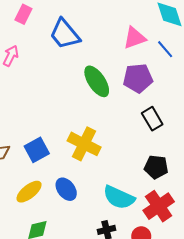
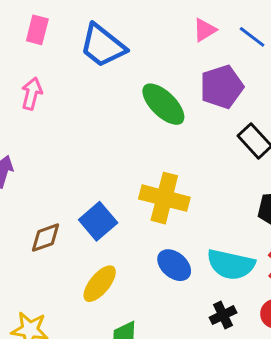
pink triangle: (135, 38) -> (205, 30), size x0.7
blue ellipse: (66, 189) -> (174, 265), moved

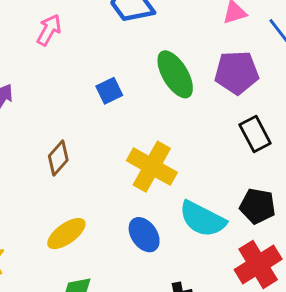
blue square: (98, 221) -> (109, 91), moved, size x0.7
brown diamond: (46, 238) -> (58, 158), moved, turned -44
cyan semicircle: (231, 264) -> (202, 219), moved

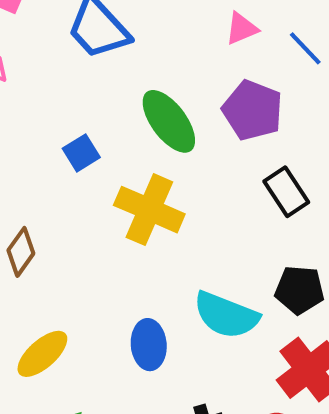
purple pentagon: (237, 72) -> (253, 110), turned 30
yellow cross: (152, 167) -> (149, 210), moved
blue ellipse: (144, 235) -> (149, 345), turned 36

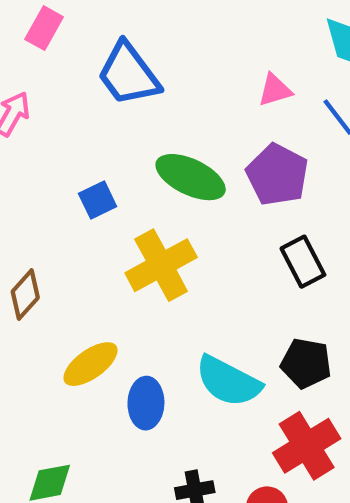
green ellipse: (169, 121) -> (191, 177), turned -34
yellow cross: (149, 210) -> (161, 265), turned 32
yellow ellipse: (42, 354) -> (91, 364), moved

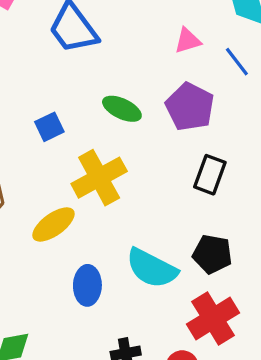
green ellipse: (191, 177) -> (122, 109), size x0.7
black rectangle: (303, 262) -> (210, 175), turned 48
yellow ellipse: (91, 364) -> (53, 224), moved

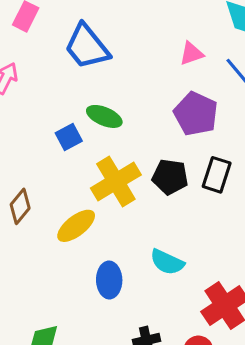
green ellipse: (122, 109) -> (104, 116), moved
black pentagon: (212, 254) -> (170, 177), moved
cyan semicircle: (152, 268) -> (167, 262), size x0.7

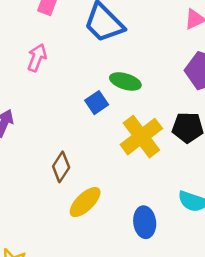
yellow ellipse: (76, 226) -> (85, 202), moved

